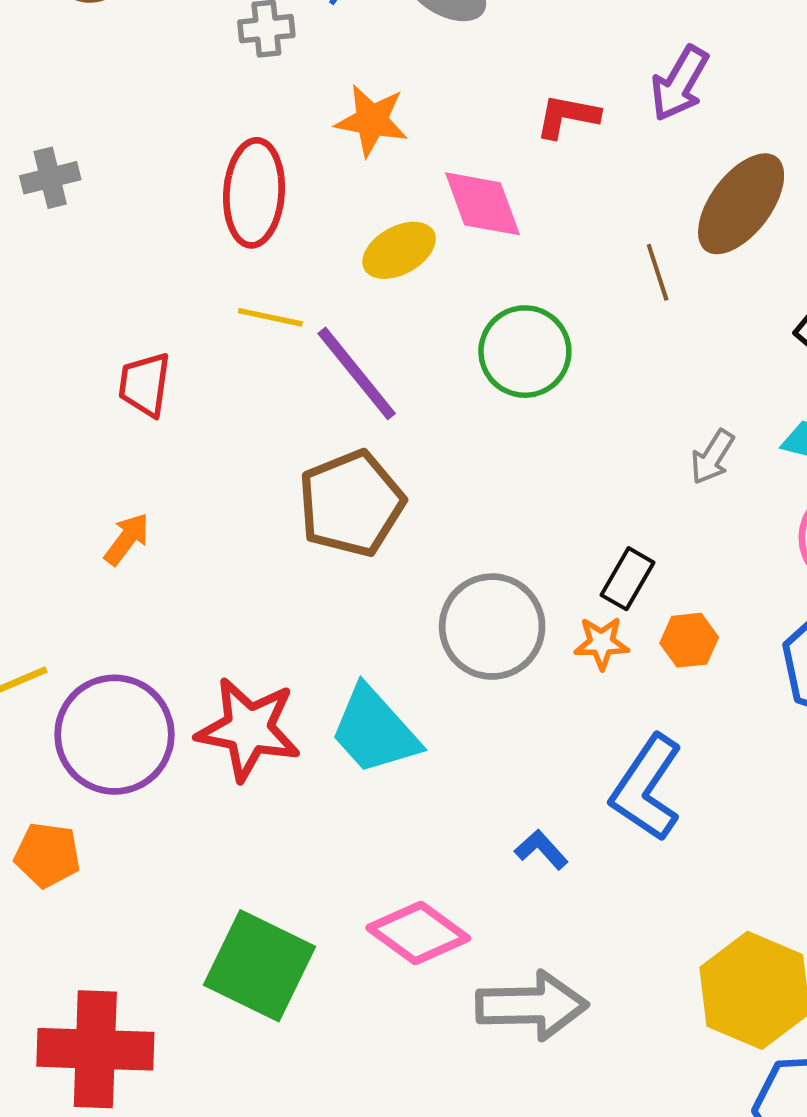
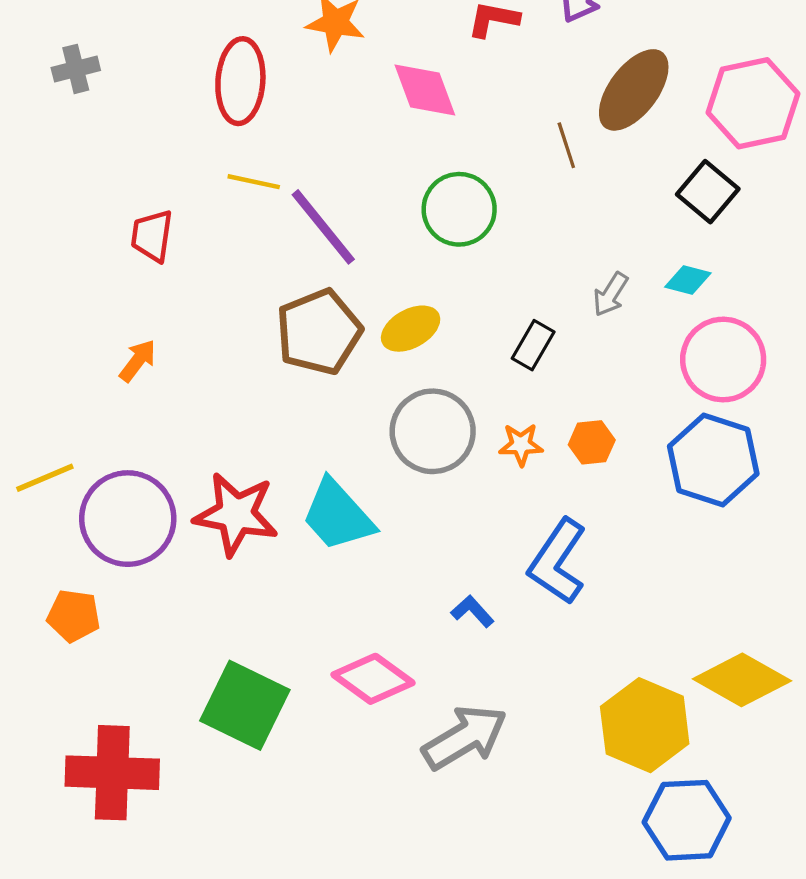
yellow ellipse: (399, 250) -> (411, 329), moved
black rectangle: (628, 579) -> (533, 345), moved
gray arrow: (532, 1005) -> (465, 737), turned -30

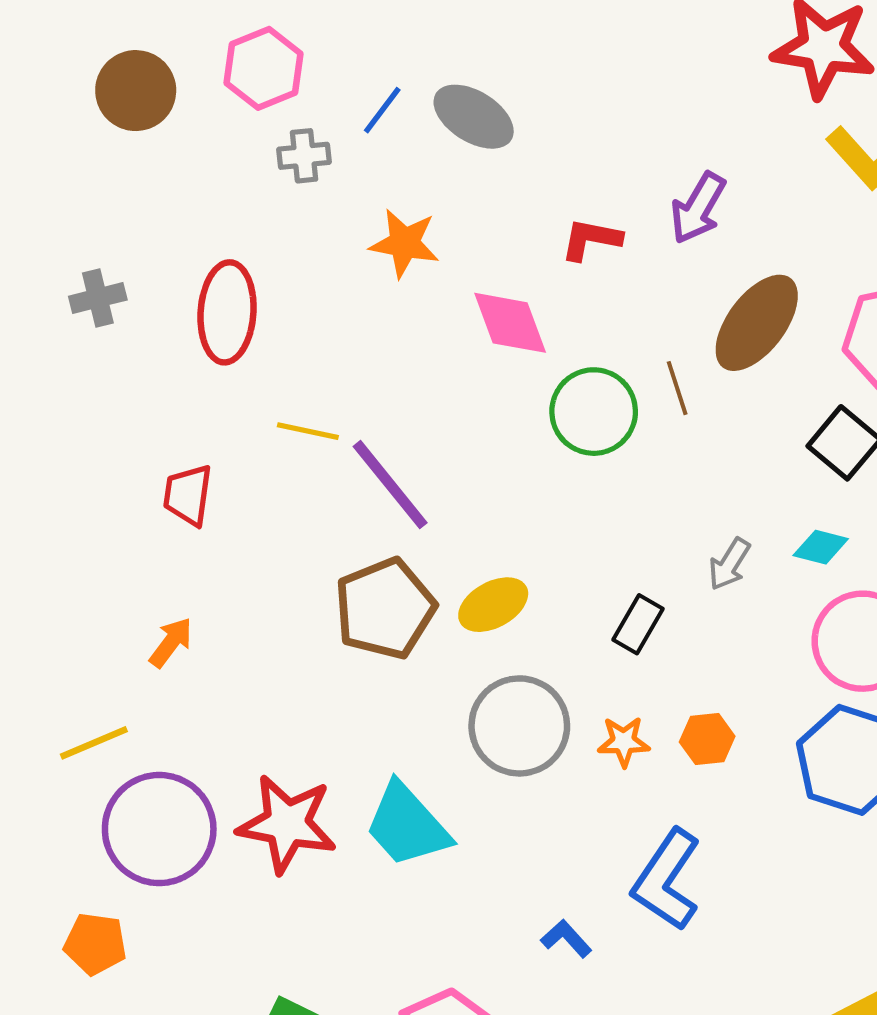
red ellipse: (240, 81) -> (227, 312), moved
green circle: (459, 209) -> (594, 412), moved
yellow line: (45, 478) -> (94, 743), moved

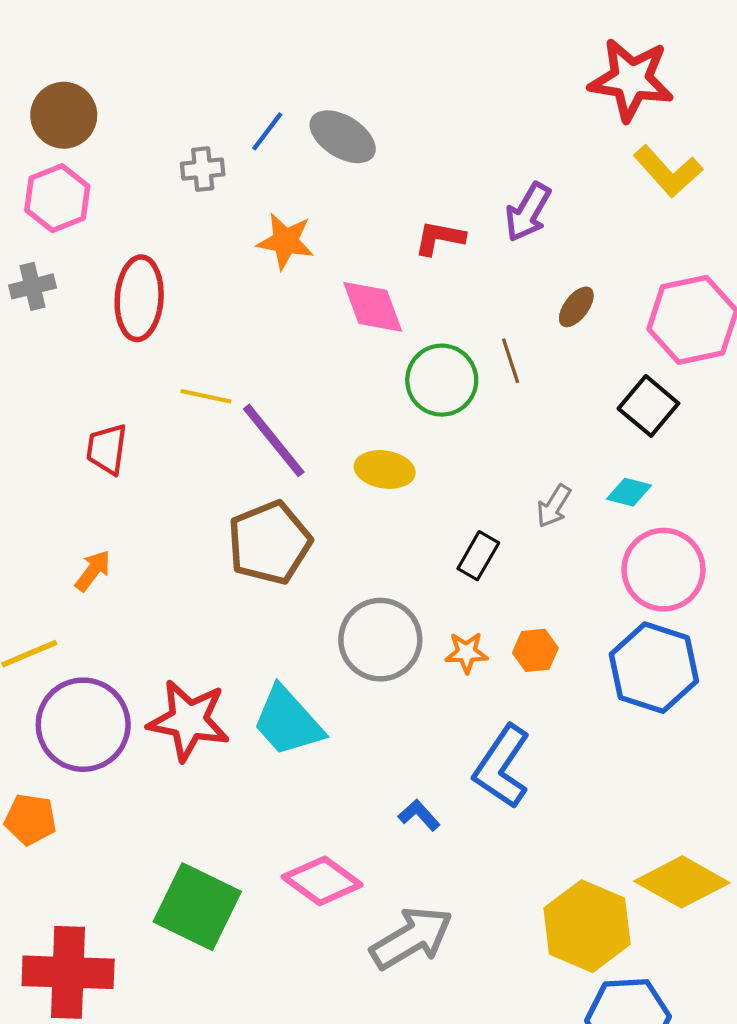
pink hexagon: (264, 68) -> (57, 198), moved
brown ellipse: (757, 323) -> (576, 307), size x0.5
yellow ellipse: (493, 605) -> (385, 469), moved, turned 38

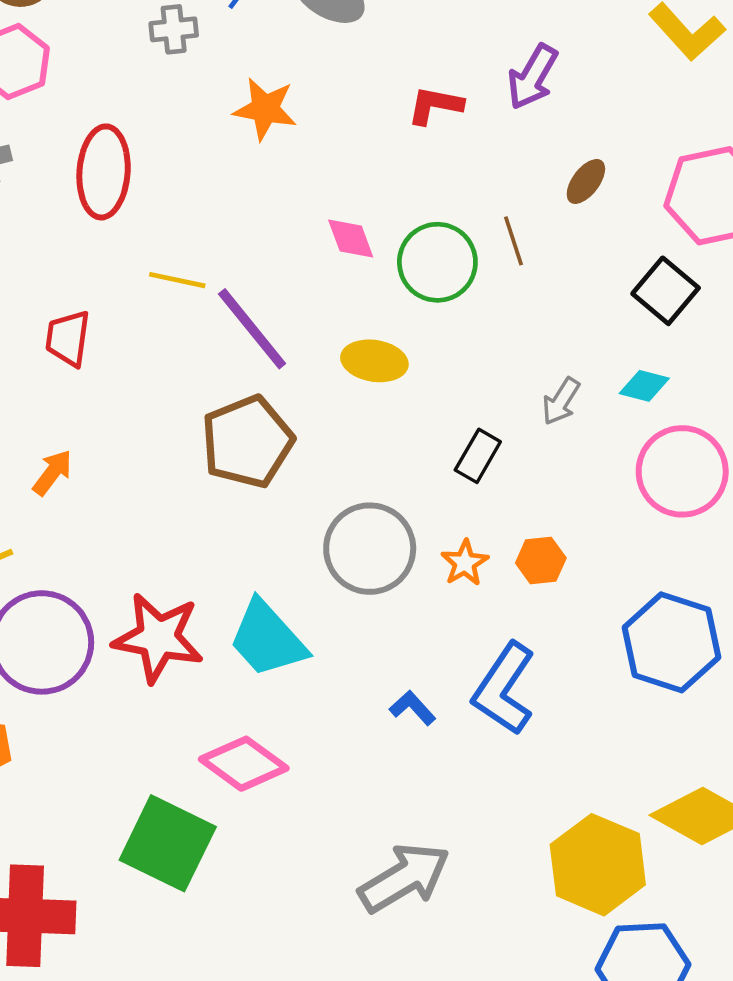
pink diamond: (373, 307) -> (351, 238), moved, size x0.7
orange star: (466, 653) -> (465, 563), turned -30
blue hexagon: (654, 668) -> (671, 642), moved
blue L-shape: (419, 815) -> (412, 708), moved
pink diamond: (322, 881) -> (244, 764), moved

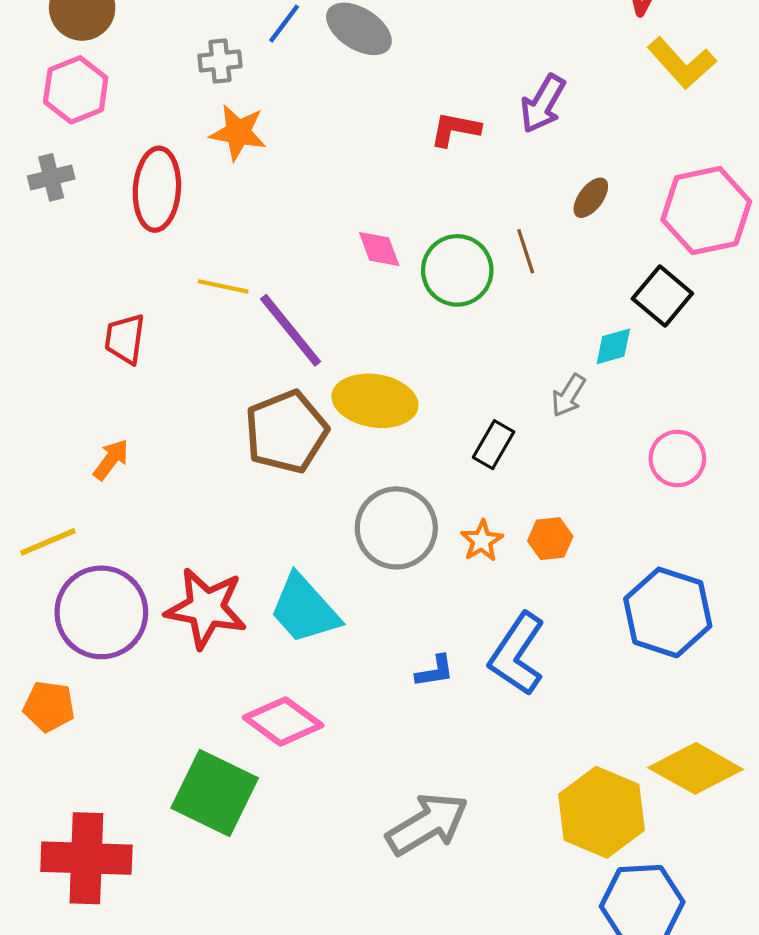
orange star: (265, 109) -> (238, 133), moved
yellow ellipse: (374, 361) -> (375, 401), moved, size x1.4
cyan diamond: (644, 386) -> (613, 346), moved, turned -30
pink circle: (682, 471) -> (677, 459), size x0.7
blue L-shape: (412, 708) -> (435, 671), turned 123

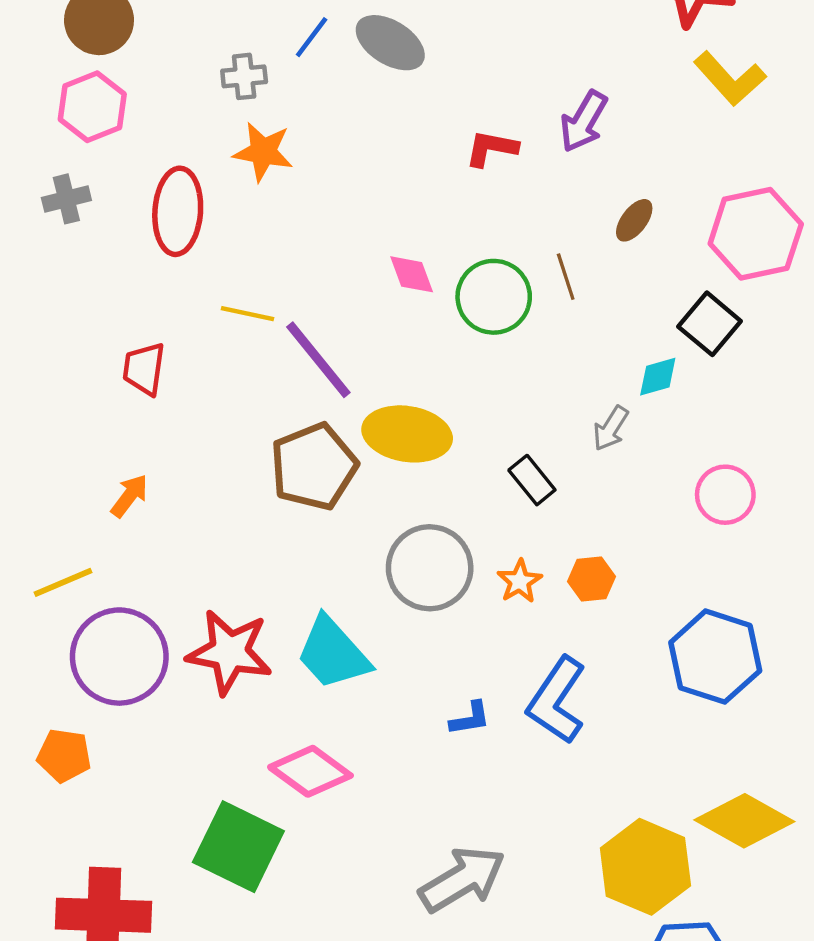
black rectangle: (494, 445) -> (532, 480), turned -69

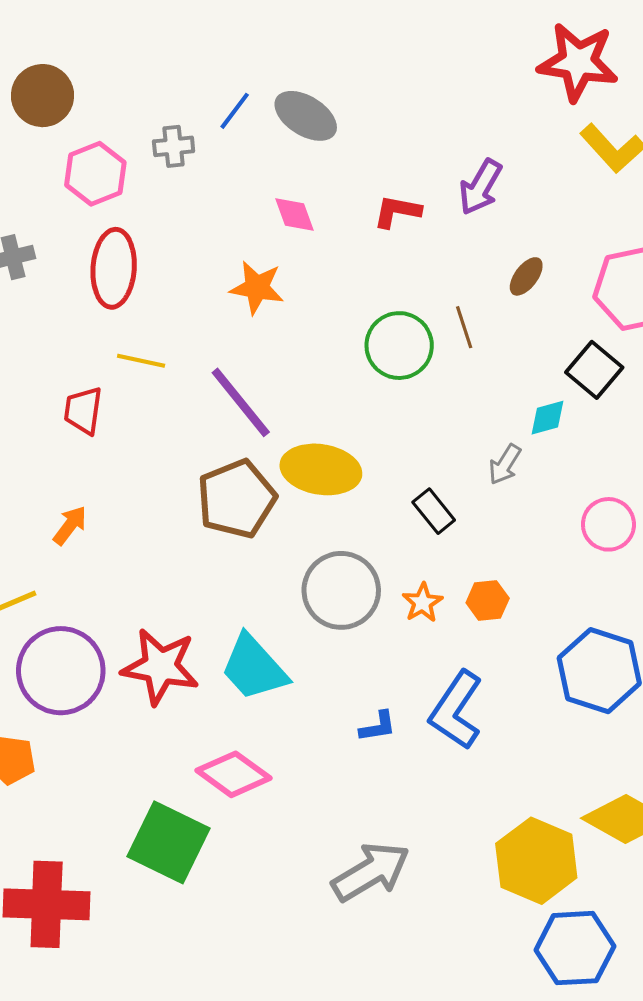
pink hexagon: (92, 107) -> (95, 174), moved
orange star: (263, 152) -> (257, 288), moved
pink diamond: (412, 274) -> (294, 214), moved
yellow line: (247, 314) -> (141, 361), moved

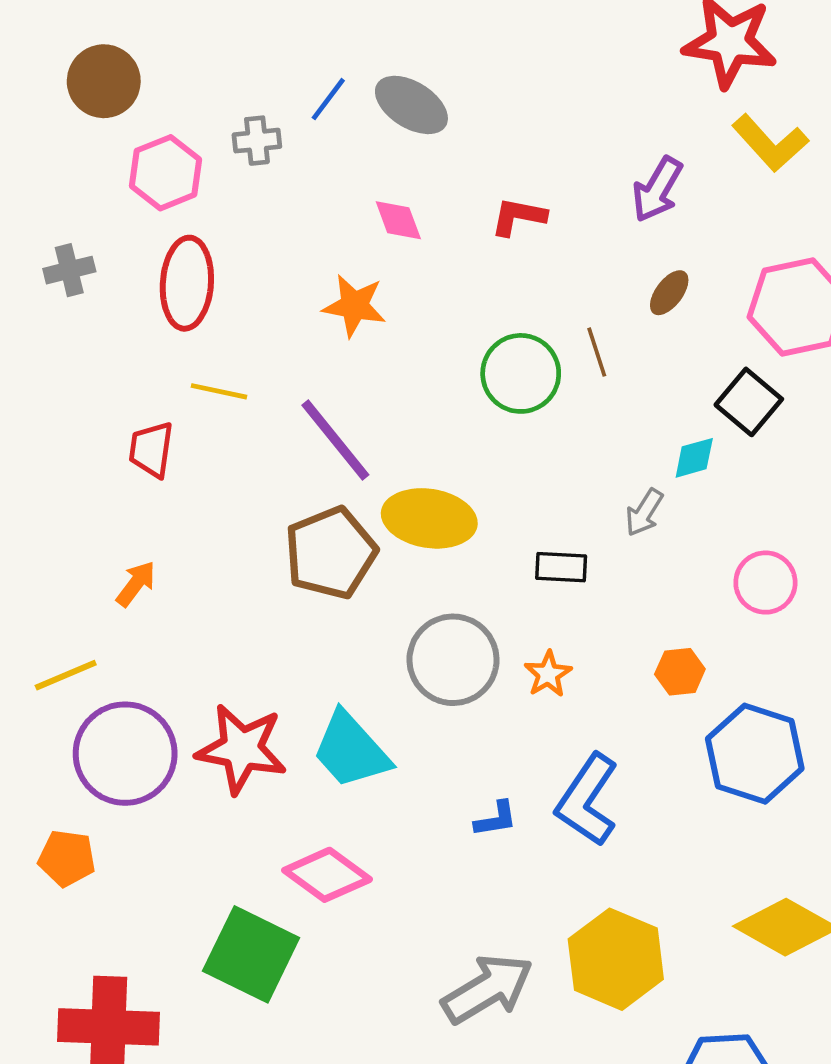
purple arrow: (480, 187) -> (657, 189), moved
black rectangle: (434, 511) -> (561, 567), turned -48
orange hexagon: (488, 601) -> (680, 672), moved
yellow hexagon: (536, 861) -> (616, 959), moved

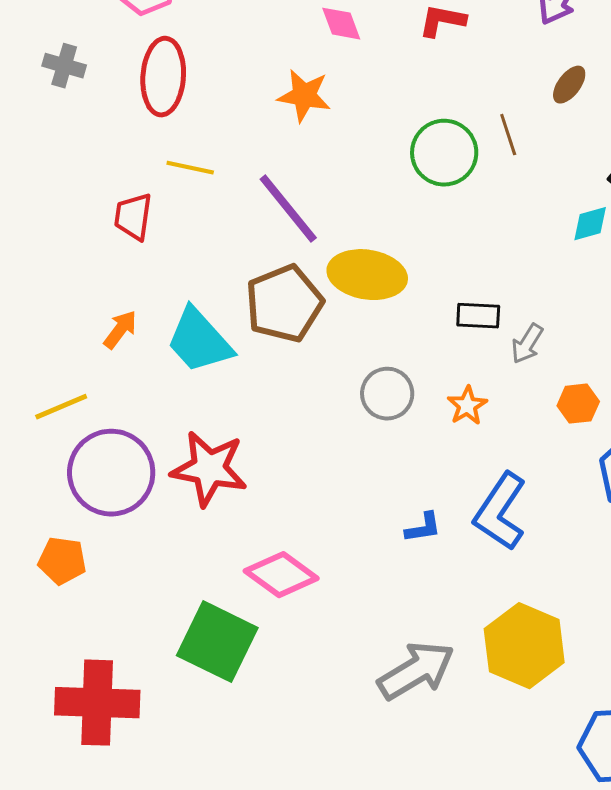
gray cross: (69, 270) -> (64, 66), turned 30
gray arrow: (644, 512) -> (527, 344), moved
gray circle: (453, 660) -> (387, 394), size x0.7
cyan trapezoid: (351, 750) -> (199, 341), moved

